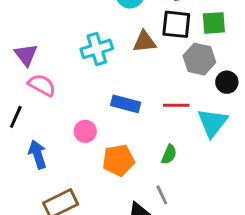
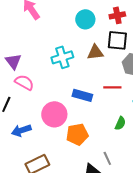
red line: (176, 105) -> (112, 87), moved
pink circle: (85, 131) -> (54, 114), size x1.6
blue arrow: (37, 154) -> (21, 130), turned -90
green semicircle: (169, 154) -> (120, 123), moved

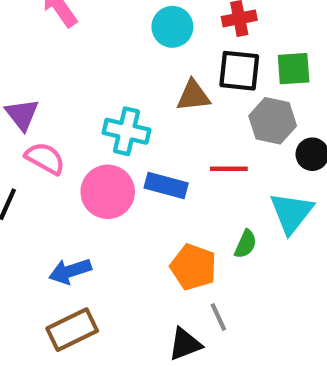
cyan cross: (62, 57) -> (126, 131), moved, turned 30
pink circle: (54, 114) -> (108, 192), moved
blue arrow: (21, 130) -> (70, 271), moved
orange pentagon: (77, 134) -> (193, 267), moved, turned 30

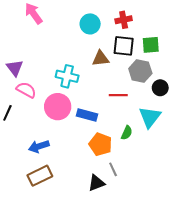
blue rectangle: (166, 186) -> (87, 115), moved

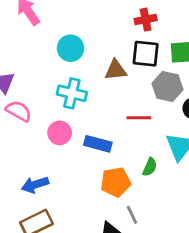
cyan circle: (90, 24) -> (71, 48), moved
pink circle: (58, 107) -> (60, 133), size x0.7
orange pentagon: (101, 144) -> (116, 182), turned -30

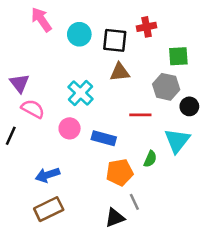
cyan circle: (71, 48) -> (79, 34), moved
black square: (146, 54) -> (115, 40), moved
cyan cross: (72, 93) -> (81, 93), turned 30

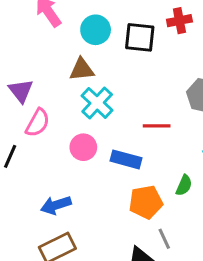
brown triangle: (120, 72) -> (82, 69), moved
pink semicircle: (33, 109) -> (38, 123), turned 90
red line: (140, 115) -> (157, 126), moved

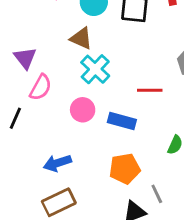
brown triangle: (82, 69) -> (81, 38), turned 30
orange pentagon: (146, 202) -> (125, 169), moved

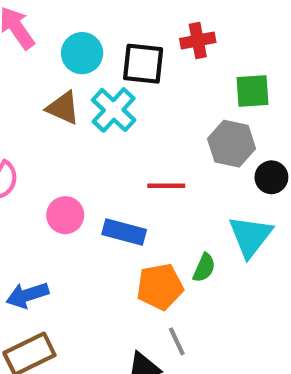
cyan cross: (95, 69) -> (114, 110), moved
orange pentagon: (125, 169) -> (160, 287), moved

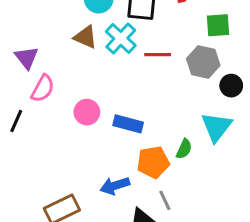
red line: (166, 186) -> (158, 55), moved
blue arrow: (27, 295) -> (115, 186), moved

